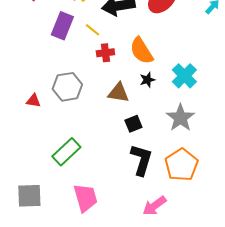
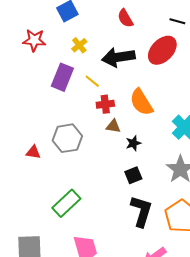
black star: (147, 80) -> (133, 143), moved
brown triangle: (118, 93) -> (113, 126), moved, size x0.7

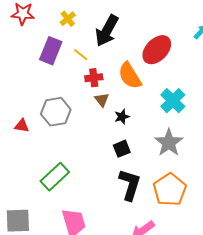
red ellipse: (162, 50) -> (157, 50), moved
black arrow: (118, 57) -> (107, 31), turned -52
brown triangle: (113, 126) -> (102, 100), turned 42

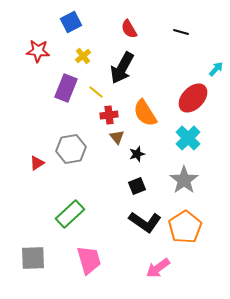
red ellipse: (157, 50) -> (193, 98), moved
red triangle: (22, 126) -> (37, 163), turned -42
black L-shape: (130, 185) -> (145, 222), turned 108

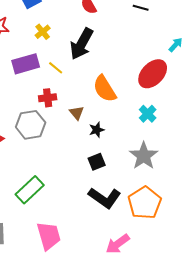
purple rectangle: (66, 88) -> (26, 64), turned 52
red cross: (109, 115) -> (48, 98), moved
cyan cross: (188, 138) -> (148, 114), size x0.7

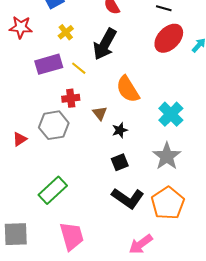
red ellipse: (153, 74) -> (169, 38), moved
cyan cross: (148, 114) -> (171, 114), size x1.4

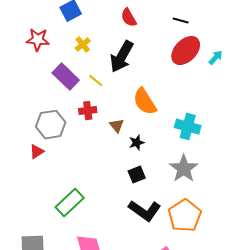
purple rectangle: (49, 64) -> (66, 77), turned 60
cyan cross: (171, 114) -> (188, 127), turned -30
gray hexagon: (54, 125) -> (51, 125), moved

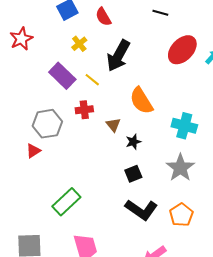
red semicircle: (129, 18) -> (103, 17), moved
black line: (181, 21) -> (160, 13), moved
red star: (38, 40) -> (21, 39), moved, turned -30
orange pentagon: (185, 216) -> (181, 215), size x0.7

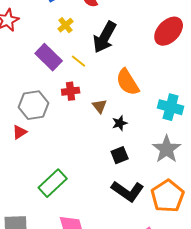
orange pentagon: (181, 215) -> (168, 196), size x1.4

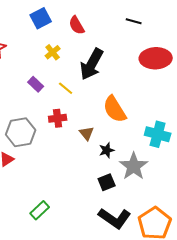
red ellipse: (169, 31) -> (156, 58), turned 44
purple rectangle: (49, 57) -> (36, 84), size x0.6
gray star: (167, 149) -> (134, 166), moved
green rectangle: (53, 183) -> (40, 210), size x0.7

